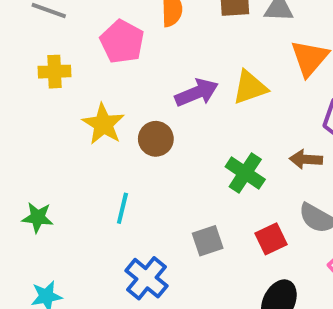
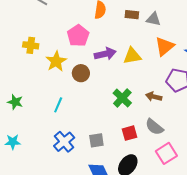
pink pentagon: (122, 42) -> (78, 36), moved
yellow cross: (55, 72) -> (31, 45), moved
gray square: (208, 241) -> (96, 140), moved

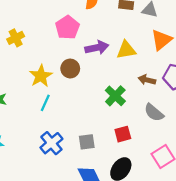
yellow cross: (31, 45) -> (16, 38), turned -35
yellow star: (56, 61) -> (41, 76), moved
brown arrow: (154, 97) -> (147, 80), moved
gray semicircle: (154, 127) -> (154, 113), moved

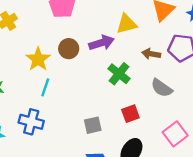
purple arrow: (97, 48) -> (101, 43), moved
blue cross: (51, 143) -> (31, 122), moved, turned -30

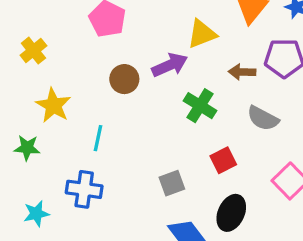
yellow star: (38, 59) -> (53, 105), moved

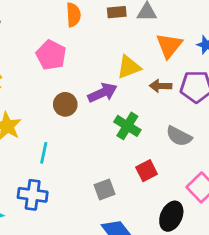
brown arrow: (242, 72) -> (161, 86), moved
black ellipse: (231, 213) -> (171, 216), moved

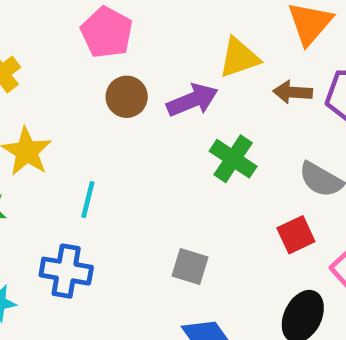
brown circle: (65, 104) -> (127, 97), moved
red square: (147, 171) -> (296, 235), moved
gray square: (105, 190) -> (190, 266), turned 35

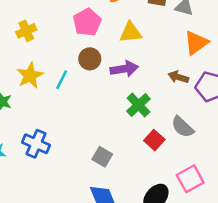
yellow triangle: (239, 58) -> (131, 32), moved
cyan line: (88, 200) -> (62, 80), moved
red square: (296, 235) -> (154, 140), moved, turned -36

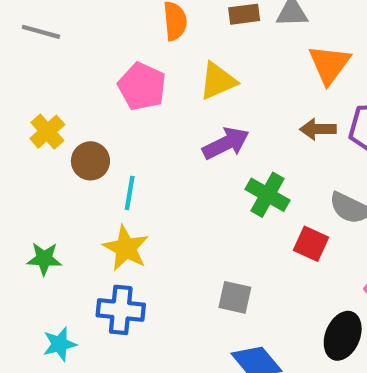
brown circle: (90, 59) -> (90, 161), moved
yellow star: (30, 75) -> (126, 248), moved

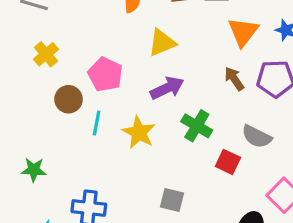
pink pentagon: (142, 86) -> (105, 74), moved
brown arrow: (318, 129) -> (234, 79), turned 55
yellow cross: (47, 132) -> (46, 54), moved
yellow star: (126, 248) -> (139, 132), moved

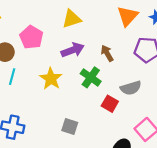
brown arrow: (234, 79) -> (107, 53), moved
cyan line: (97, 123) -> (12, 77), moved
gray semicircle: (257, 136) -> (131, 88), turned -48

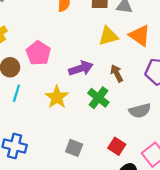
orange triangle: (127, 16) -> (140, 35), turned -40
yellow triangle: (72, 19) -> (108, 36), moved
red square: (110, 104) -> (117, 146), moved

